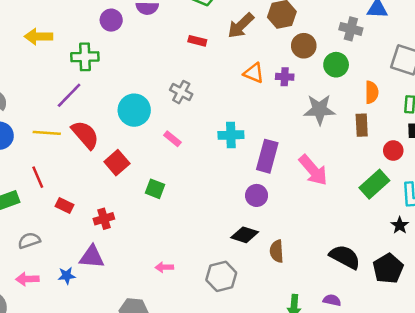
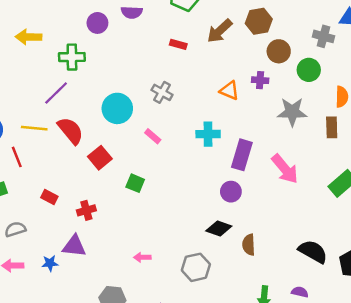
orange triangle: (254, 73) -> (229, 91), moved
red line: (38, 177) -> (17, 157), moved

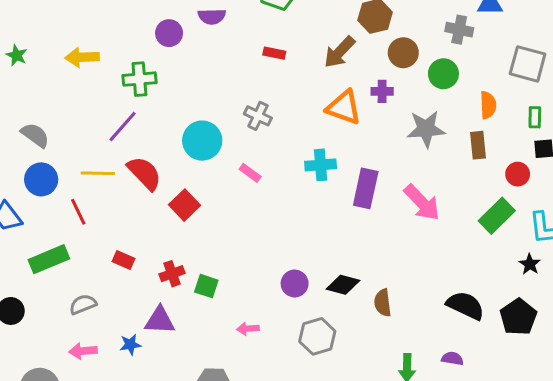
brown arrow: (220, 31) -> (339, 52), moved
orange triangle: (229, 91) -> (344, 107), size x1.4
green square: (135, 183) -> (206, 286), moved
purple circle: (231, 192) -> (295, 283), moved

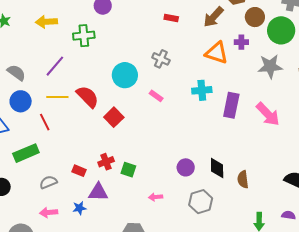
green circle: (443, 74) -> (281, 30), size x1.4
purple line: (123, 126) -> (55, 66), moved
red rectangle: (124, 260) -> (79, 171), moved
black diamond: (343, 285) -> (217, 168), turned 75

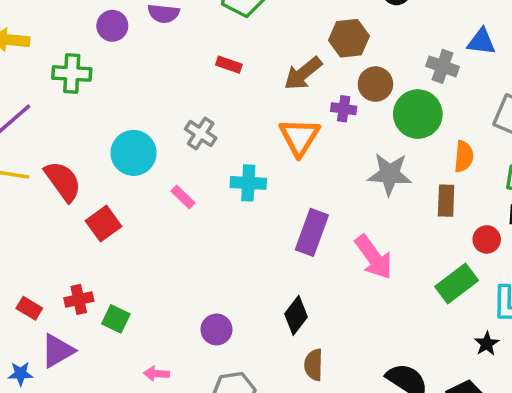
purple cross: (241, 42) -> (344, 109), moved
orange triangle: (217, 53) -> (299, 137), turned 35
cyan cross: (202, 90) -> (248, 183), moved
black diamond: (217, 168) -> (296, 315), moved, turned 30
purple triangle: (98, 192) -> (58, 351), turned -40

